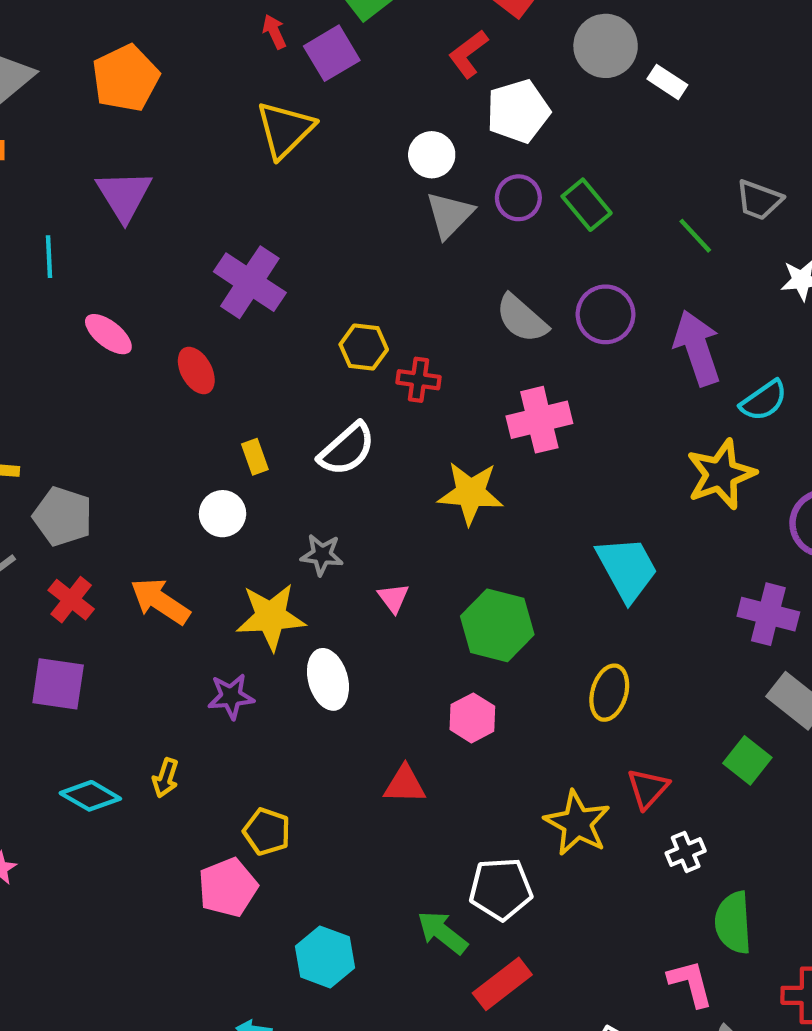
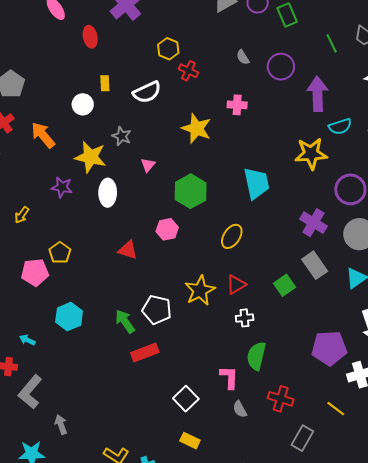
gray semicircle: (522, 319) -> (243, 57), size x0.6
pink cross: (539, 420) -> (237, 105), size x0.7

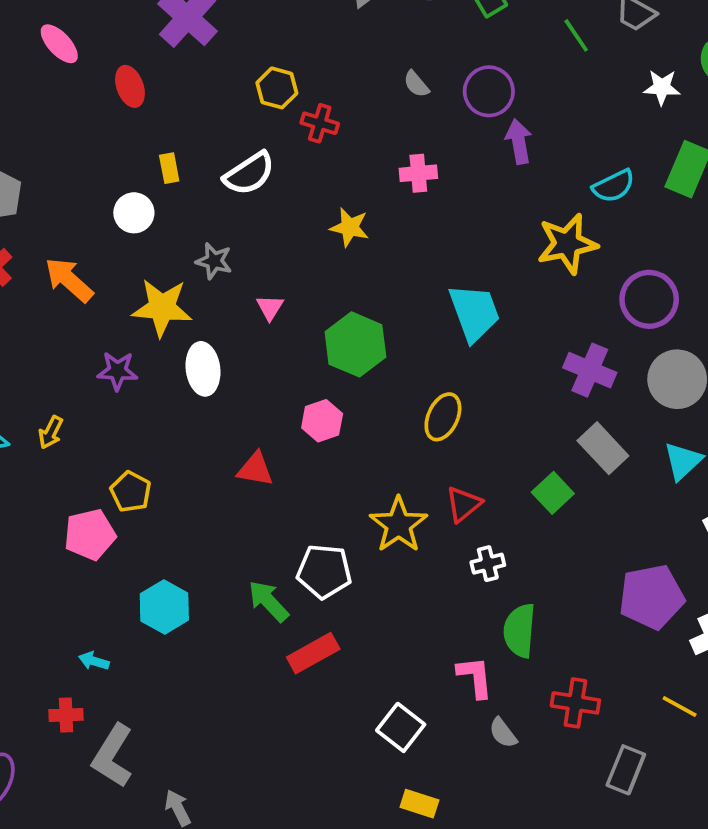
purple arrow: (317, 94) -> (519, 141), moved, size x0.7
yellow star: (196, 128) -> (350, 227), size x0.7

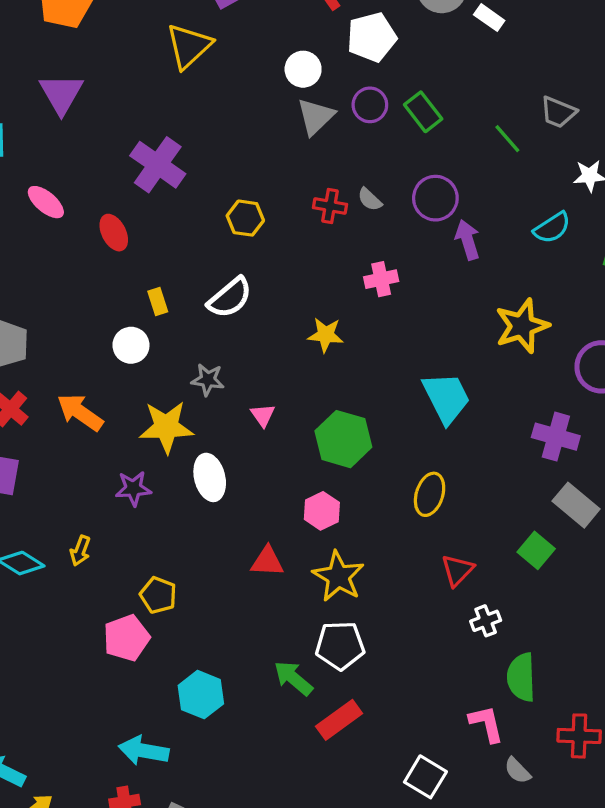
red cross: (320, 123) -> (330, 206), moved
cyan semicircle: (614, 186) -> (552, 228), moved
yellow star: (399, 525) -> (338, 576), moved
cyan arrow: (94, 661) -> (144, 751), size x1.8

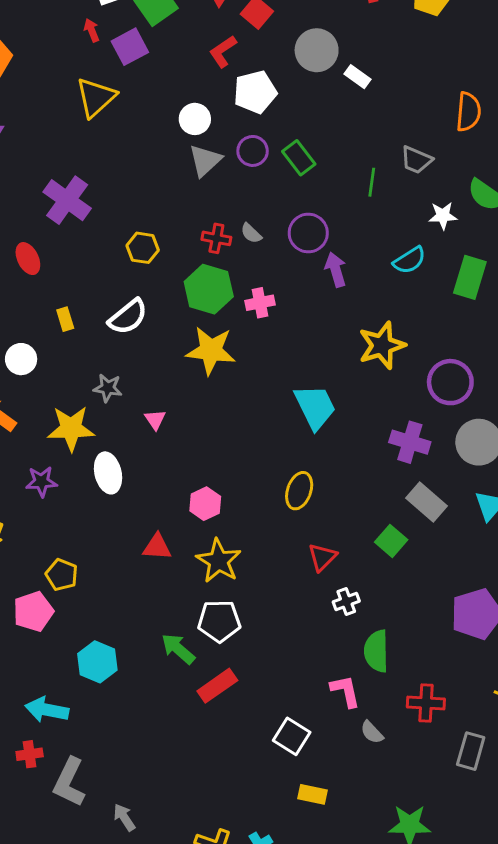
green line: (507, 139) -> (372, 182), turned 48
yellow star: (326, 335) -> (211, 350), size x1.6
white circle: (131, 345) -> (21, 359), moved
green hexagon: (343, 439) -> (209, 289), moved

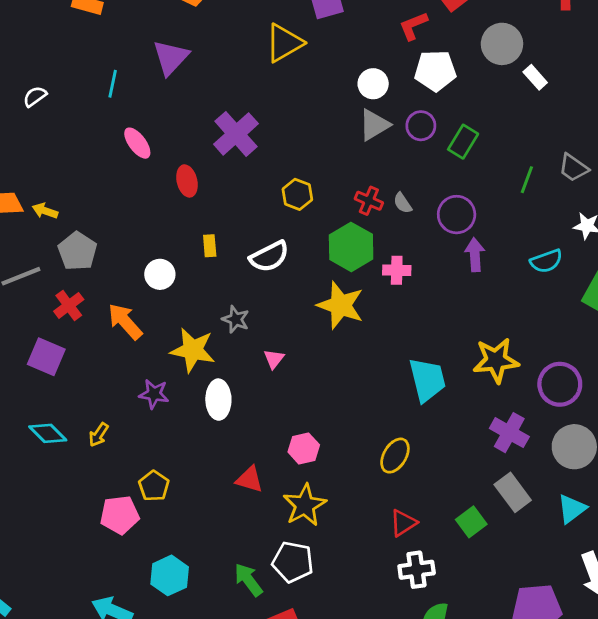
green rectangle: (299, 158) -> (463, 142), turned 56
yellow star: (382, 345) -> (496, 360), moved
white cross: (346, 602) -> (417, 570), size x1.4

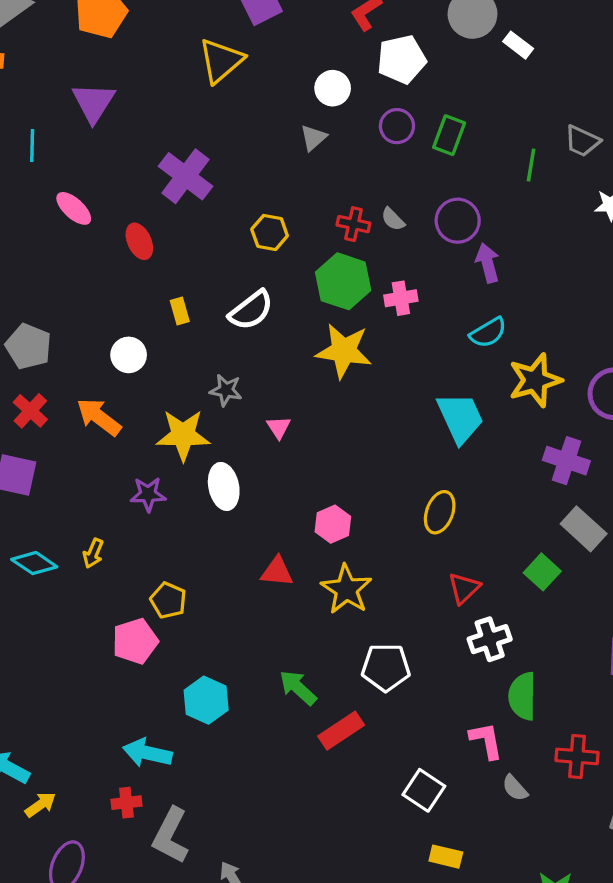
gray triangle: (374, 125) -> (313, 138), moved, size x0.7
cyan semicircle: (546, 261) -> (488, 333), moved
white pentagon: (293, 562) -> (386, 667), moved

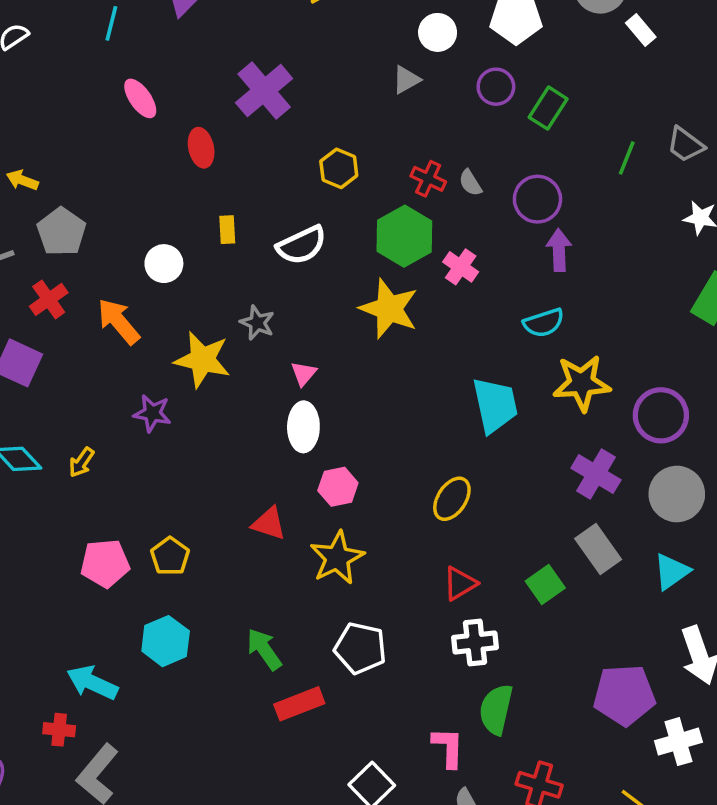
pink cross: (401, 298) -> (461, 267), turned 32
white ellipse: (224, 486) -> (303, 427), moved
yellow pentagon: (168, 600) -> (170, 556), moved

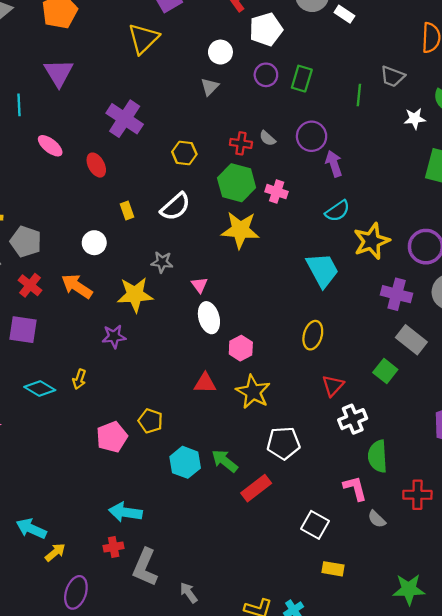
cyan hexagon: (166, 641) -> (185, 462), moved

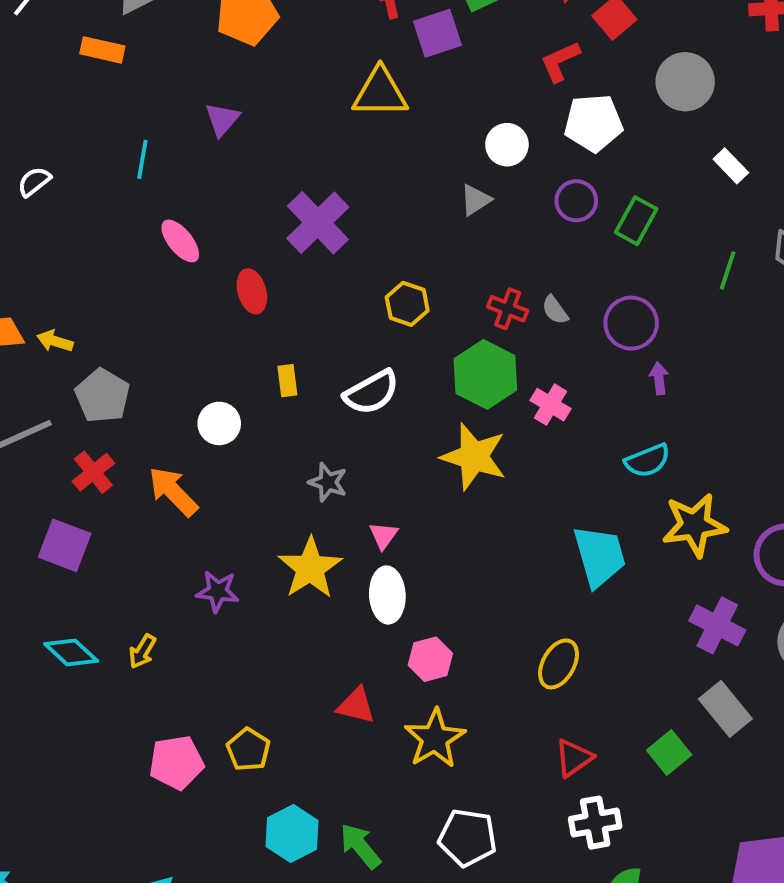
white rectangle: (344, 14) -> (731, 166), moved
yellow triangle: (143, 39) -> (380, 93), turned 32
purple triangle: (59, 73) -> (222, 119), size x0.7
purple arrow: (334, 164) -> (659, 378), size x0.7
yellow star: (135, 295) -> (310, 568), moved, turned 30

